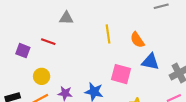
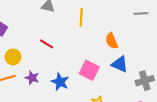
yellow line: (108, 34) -> (81, 17), moved
red line: (48, 42) -> (47, 44), moved

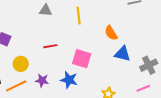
red line: (47, 44) -> (50, 46), turned -32
pink square: (89, 70) -> (82, 59), moved

